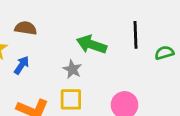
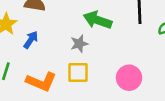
gray star: (72, 69) -> (79, 44), turned 30

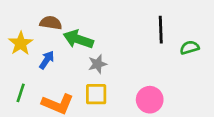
green arrow: (98, 20) -> (78, 39), moved

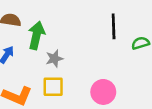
green arrow: (78, 39) -> (36, 35), turned 84

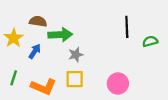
green arrow: (36, 35) -> (60, 35), turned 75

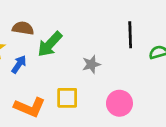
green arrow: (60, 35) -> (50, 44), turned 135
gray star: (76, 55) -> (91, 64), moved

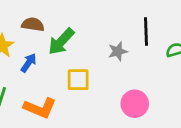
gray star: (91, 64) -> (118, 51), moved
yellow square: (67, 98) -> (78, 80), moved

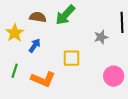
green arrow: (61, 41) -> (65, 15), moved

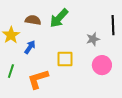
pink circle: (114, 76) -> (102, 65), moved
orange L-shape: (43, 79) -> (38, 79), turned 140

